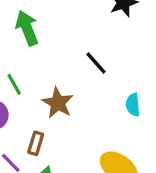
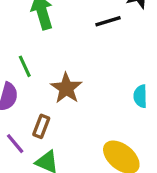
black line: (96, 63) -> (108, 21), moved, turned -70

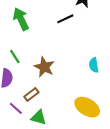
brown rectangle: (41, 126) -> (31, 95), turned 40

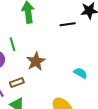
cyan semicircle: (94, 65) -> (80, 73), turned 112

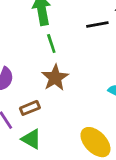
green line: (12, 44) -> (51, 43), moved

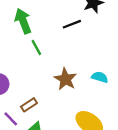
brown star: (55, 78) -> (65, 79), moved

